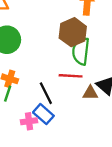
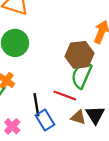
blue rectangle: (43, 114) -> (45, 120), moved
pink cross: (29, 121) -> (12, 126), turned 35

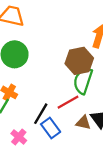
red line: (65, 95) -> (68, 102), turned -45
black line: (36, 105) -> (41, 114), turned 45

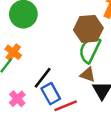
red line: (68, 102) -> (66, 106), moved
brown triangle: (83, 123) -> (88, 75), moved

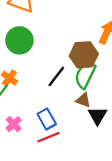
black line: (43, 78) -> (56, 76), moved
red line: (66, 106) -> (48, 137), moved

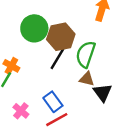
green circle: (19, 40) -> (34, 28), moved
brown hexagon: (84, 55) -> (61, 37), moved

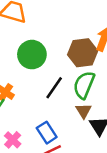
brown hexagon: (61, 37) -> (83, 53), moved
brown triangle: (87, 79) -> (84, 111), turned 42

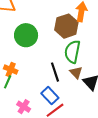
black line: (54, 88) -> (55, 72), moved, turned -42

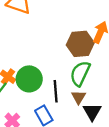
green circle: (26, 35) -> (29, 79), moved

